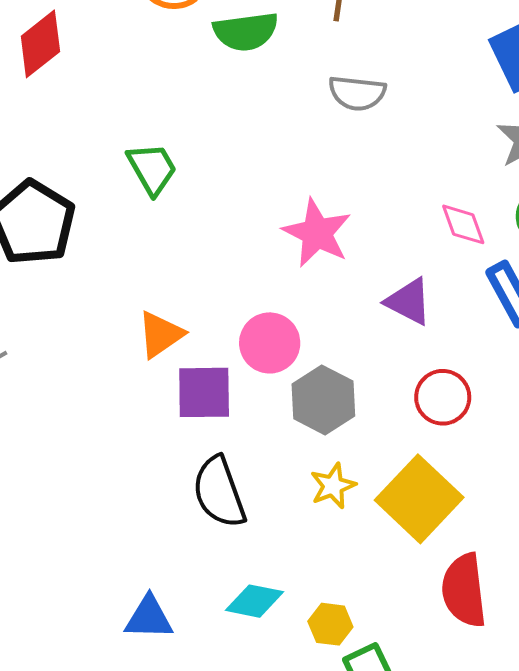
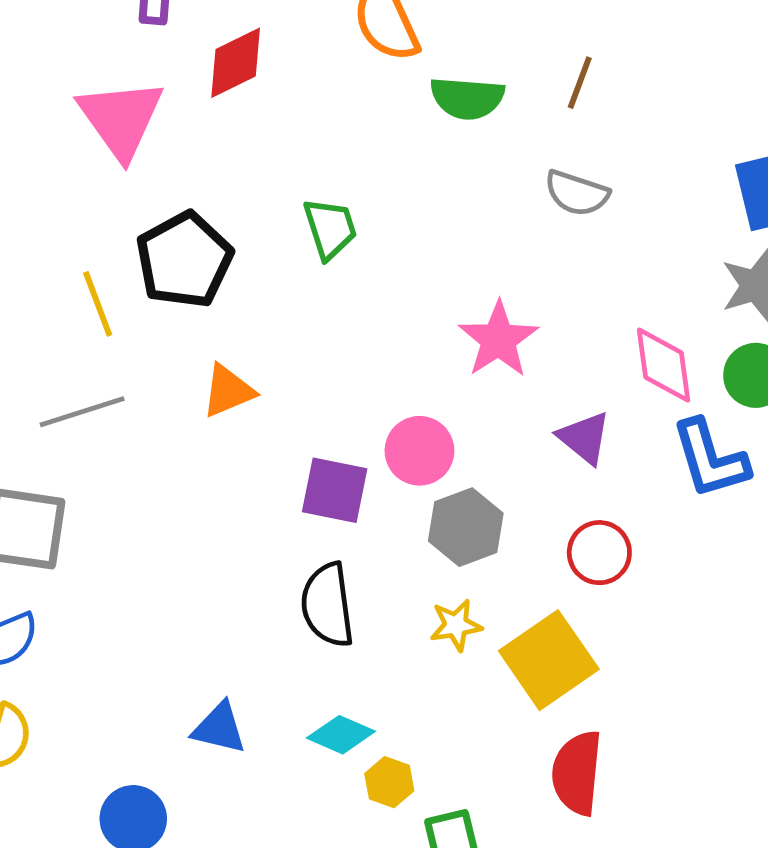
pink diamond: (463, 224) -> (664, 365), size x1.4
orange triangle: (160, 334) -> (228, 391), moved
yellow hexagon: (330, 624) -> (389, 782), moved

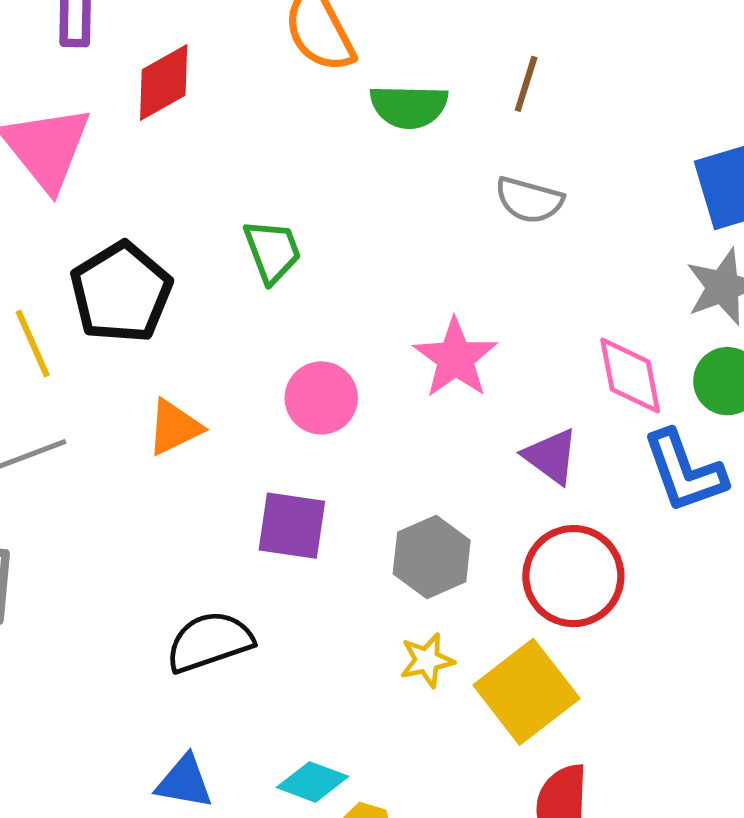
pink circle: (419, 451) -> (321, 398), moved
red circle: (599, 553) -> (573, 576), size x1.5
black semicircle: (328, 605) -> (210, 642), moved, turned 82

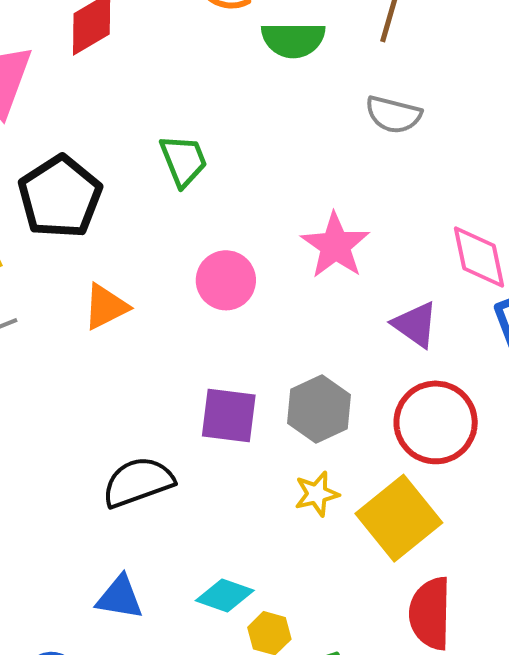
purple square: (292, 526) -> (229, 416), moved

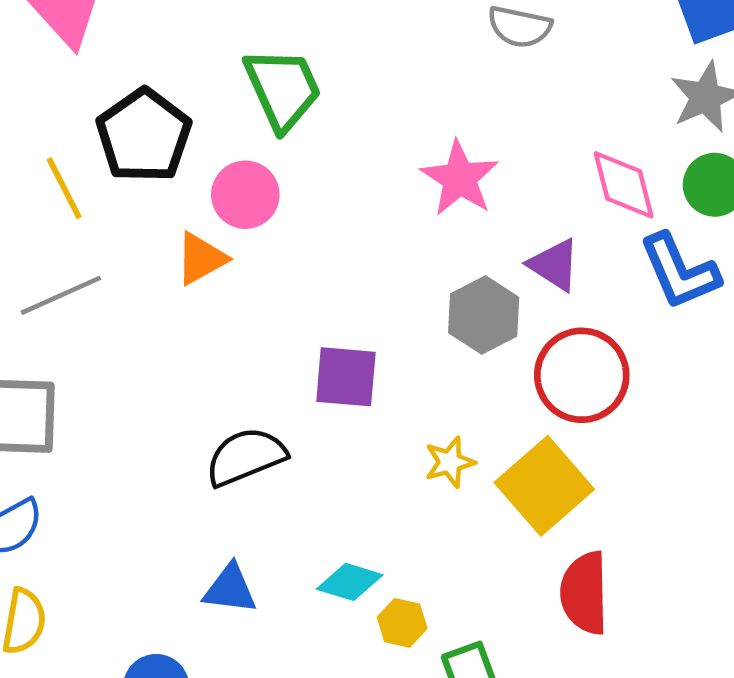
green trapezoid: (183, 161) -> (283, 89), size x1.4
pink circle: (226, 280) -> (245, 195), moved
gray hexagon: (319, 409) -> (484, 315), moved

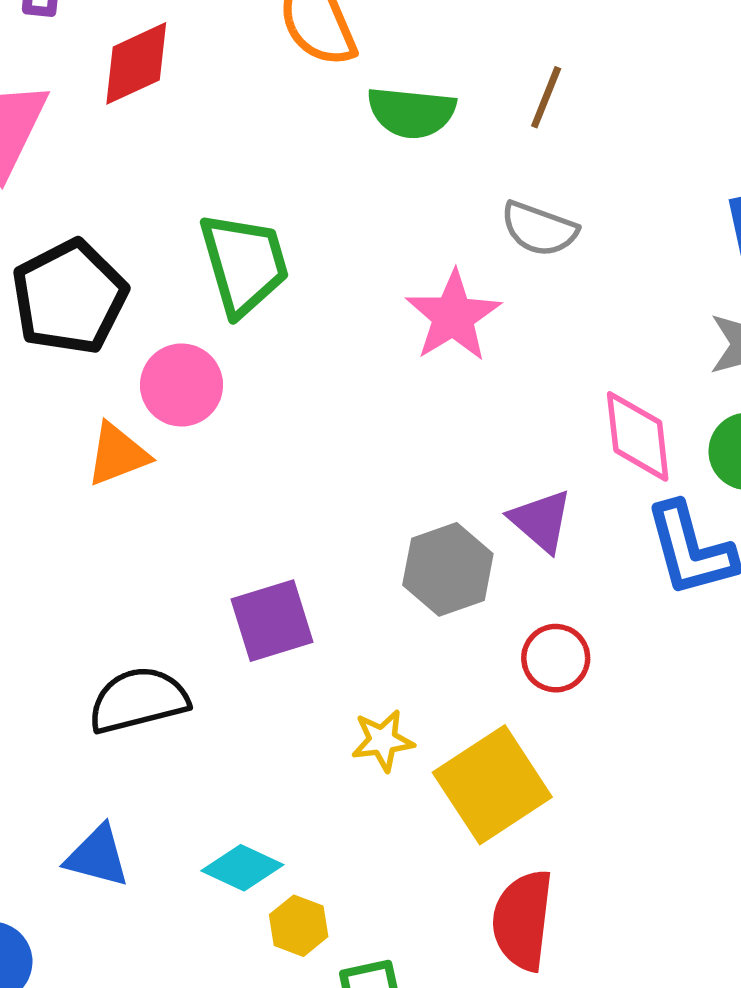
pink star: (459, 178) -> (453, 316), moved
red circle: (582, 375) -> (556, 658), size x0.6
purple square: (346, 377) -> (272, 621), turned -30

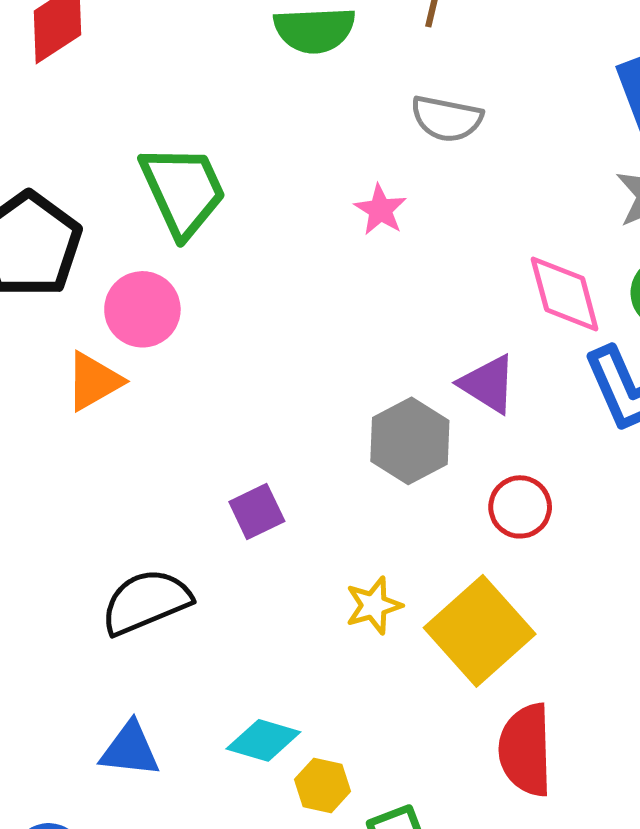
pink star: (453, 316) -> (380, 210), size x0.6
purple square: (272, 621) -> (257, 511), size x0.7

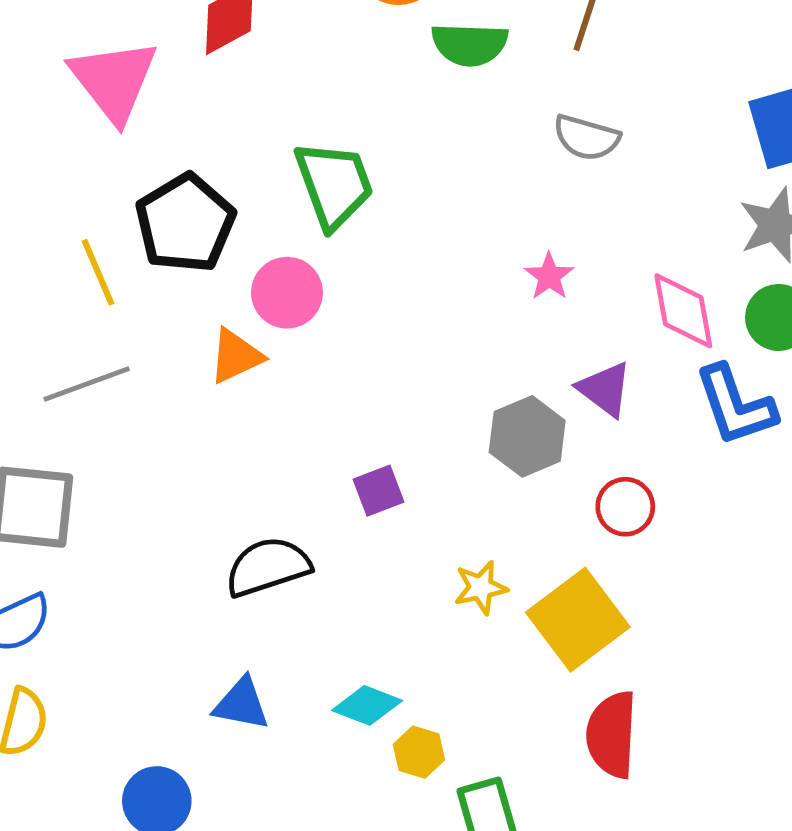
pink star: (380, 210) -> (549, 276), moved

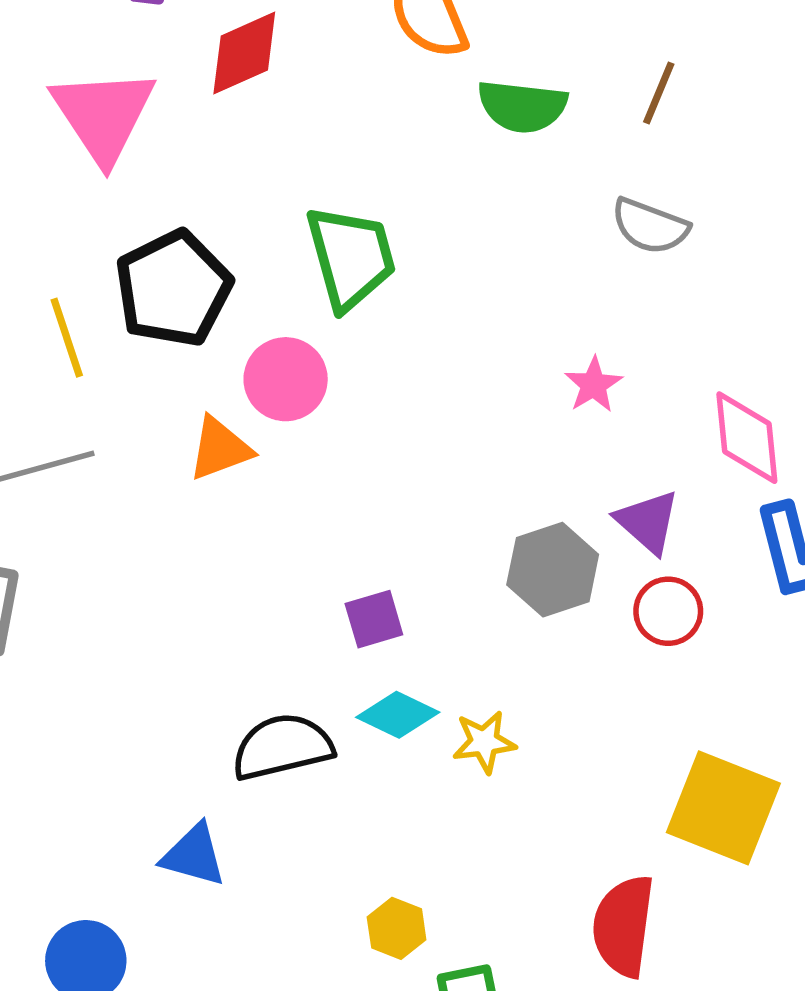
red circle: (625, 507) -> (668, 611), moved
black semicircle: (268, 567) -> (282, 747), moved
yellow square: (578, 620) -> (723, 808), moved, turned -36
cyan diamond: (367, 705) -> (398, 715), moved

